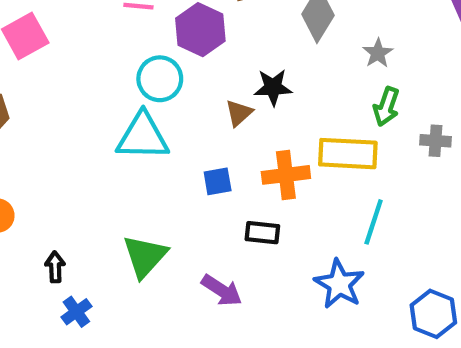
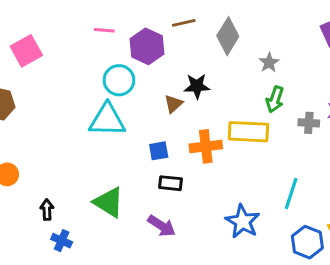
cyan line: (374, 222) -> (291, 194), moved
black rectangle: (262, 233) -> (170, 183), moved
green triangle: (145, 256) -> (109, 202), turned -40
blue cross: (76, 312) -> (62, 241), turned -30

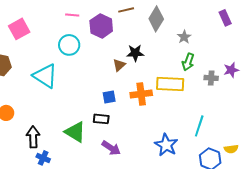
cyan circle: (119, 80) -> (69, 45), moved
cyan triangle: (107, 120) -> (45, 76), moved, turned 32
black rectangle: (170, 183) -> (101, 119), moved
black arrow: (47, 210) -> (33, 137), size x1.5

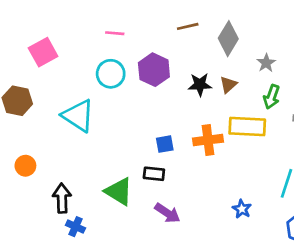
purple hexagon: (101, 26) -> (154, 70), moved
brown triangle: (119, 65) -> (228, 85), moved
blue star: (166, 145) -> (242, 209), size x0.6

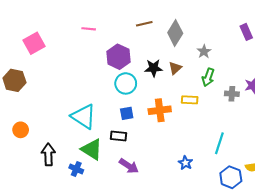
cyan circle: (111, 74) -> (126, 83), moved
cyan triangle: (78, 116) -> (83, 116), moved
yellow rectangle: (247, 127) -> (190, 100), size x0.6
blue cross: (75, 227) -> (76, 169), moved

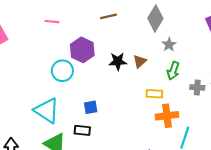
gray diamond: (175, 33) -> (155, 18), moved
cyan circle: (126, 83) -> (62, 71), moved
orange cross: (160, 110) -> (167, 116), moved

